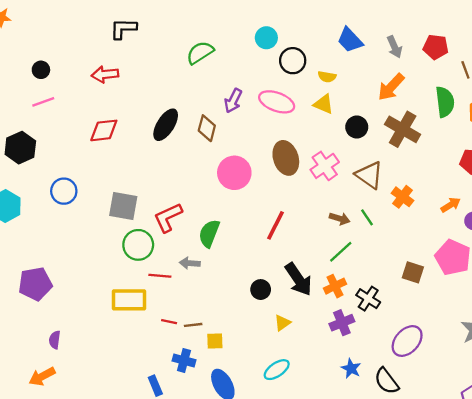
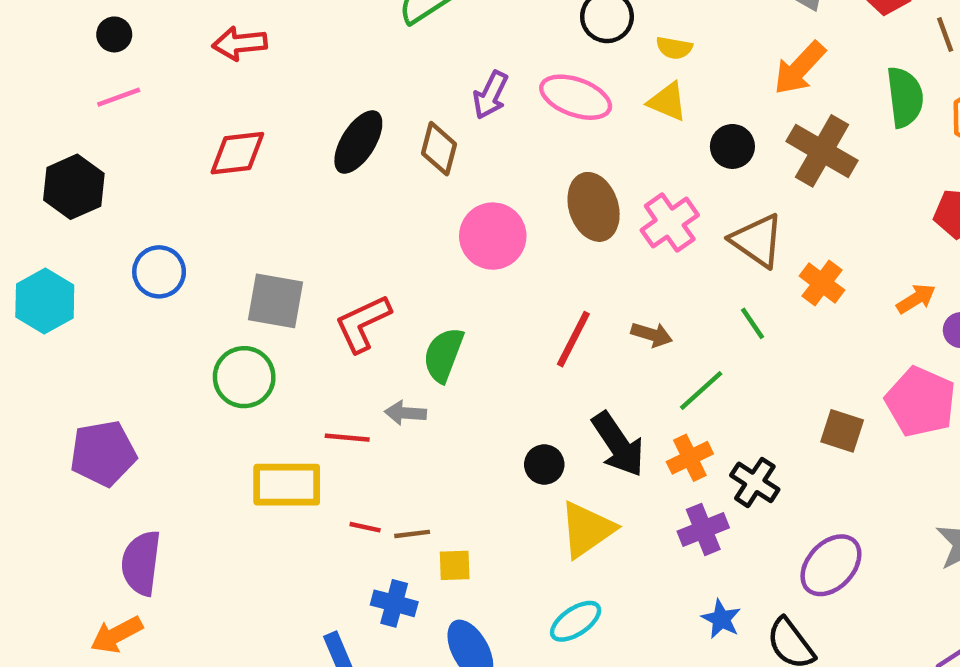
brown arrow: (340, 219) -> (652, 335), moved
green circle: (138, 245) -> (244, 377), moved
yellow triangle: (282, 323) -> (587, 529), size x1.8
purple semicircle: (55, 340) -> (141, 563), size x1.8

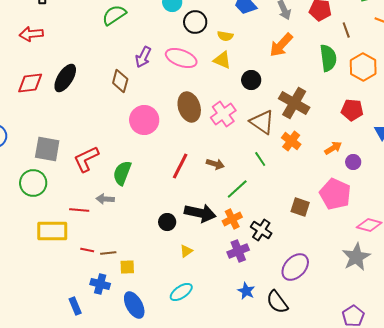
black ellipse: (358, 142) -> (65, 78), moved
brown cross: (822, 151) -> (294, 103), moved
black arrow: (618, 444) -> (200, 213), turned -44
yellow triangle: (587, 529) -> (186, 251), size x0.5

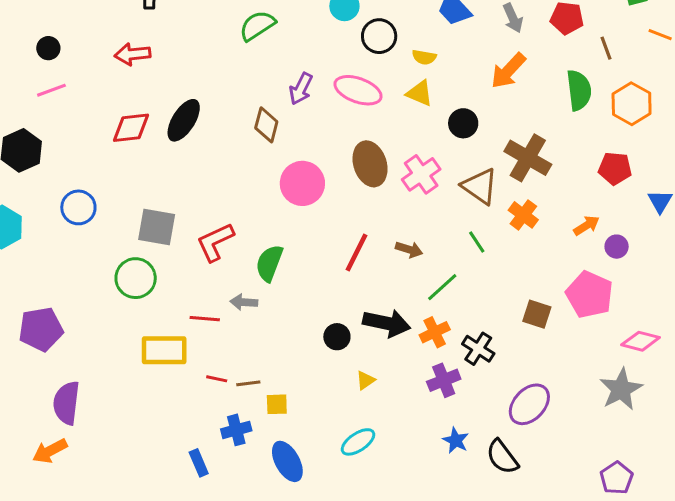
blue cross: (100, 284) -> (236, 430), turned -30

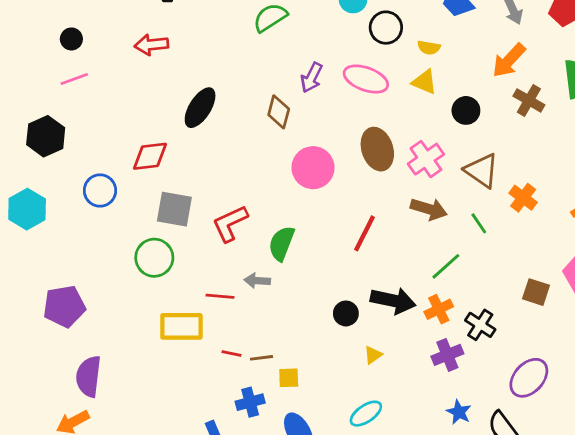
red diamond: (131, 128) -> (150, 156), moved
brown cross: (528, 158) -> (529, 100), moved, size x0.7
brown arrow: (409, 250) -> (429, 209), moved, size x1.4

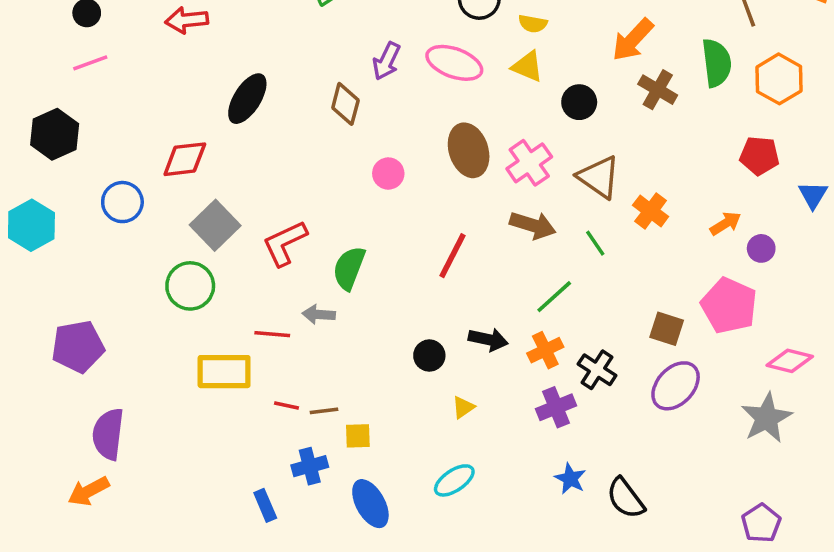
pink circle: (313, 168) -> (388, 174), size x0.6
gray square: (174, 209) -> (215, 225), turned 36
black arrow: (393, 301) -> (488, 339), size x0.7
purple ellipse: (529, 378) -> (676, 386), moved

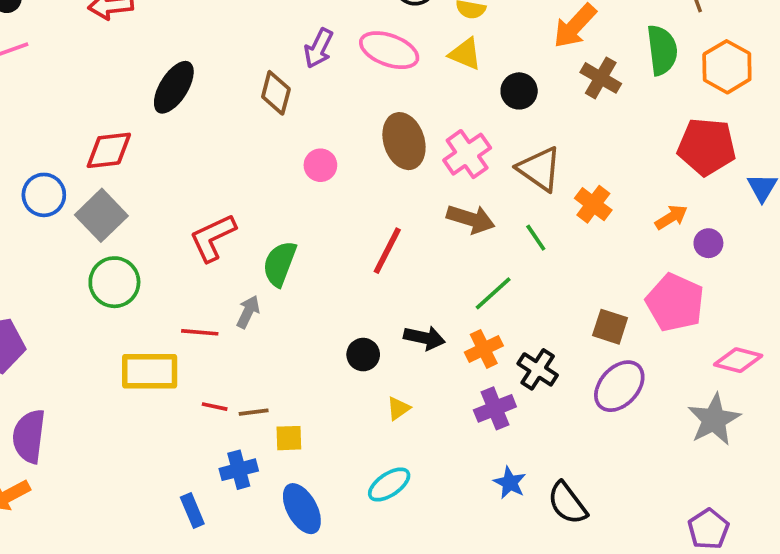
red pentagon: (759, 156) -> (707, 147), size x1.4
gray square: (215, 225) -> (101, 215), moved
gray arrow: (319, 314) -> (248, 312), turned 112

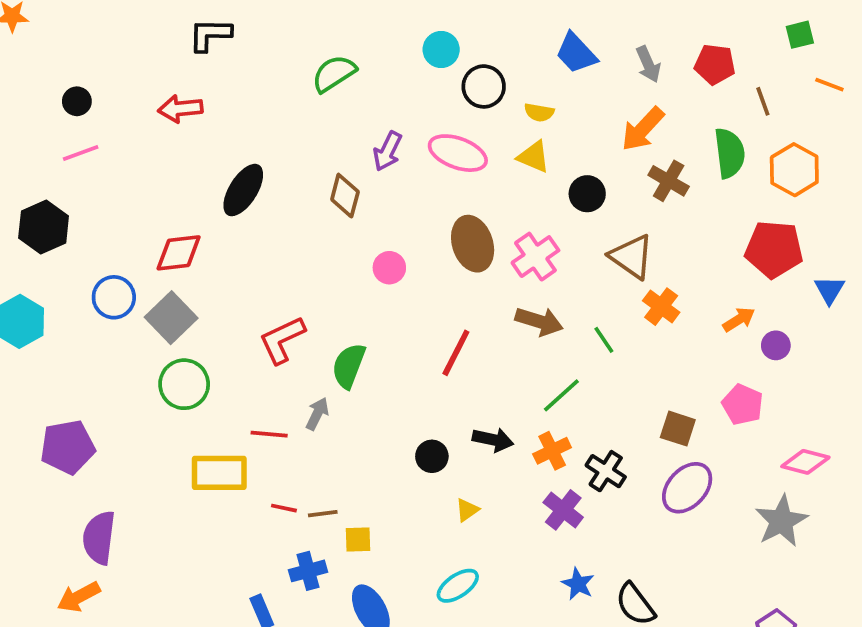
brown triangle: (539, 169) -> (632, 257), moved
pink pentagon: (675, 303) -> (743, 405), size x0.7
purple cross: (495, 408) -> (563, 510), turned -30

